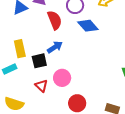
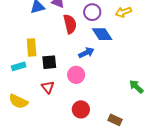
blue arrow: (55, 47) -> (86, 53), moved
pink circle: (62, 78) -> (76, 75), moved

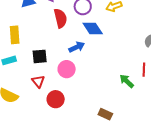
yellow rectangle: (32, 47) -> (15, 35), moved
red circle: (81, 109) -> (56, 99), moved

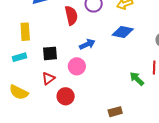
blue diamond: (93, 28) -> (123, 32), moved, turned -45
red triangle: (38, 81) -> (48, 78), turned 32
brown rectangle: (105, 114) -> (115, 112), turned -40

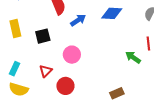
blue arrow: (87, 44) -> (78, 20), moved
black square: (50, 53) -> (43, 36), moved
cyan rectangle: (19, 57) -> (15, 69), moved, turned -40

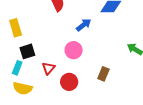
blue arrow: (78, 20) -> (84, 25), moved
black square: (43, 36) -> (27, 51), moved
brown rectangle: (117, 93) -> (103, 74), moved, turned -40

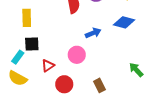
brown rectangle: (103, 74) -> (99, 85), turned -64

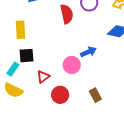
blue arrow: (93, 33) -> (88, 52), moved

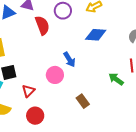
blue arrow: (88, 52) -> (69, 60), turned 91
red circle: (60, 95) -> (35, 116), moved

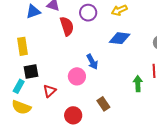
green arrow: (116, 79) -> (138, 84), turned 49
red circle: (35, 116) -> (73, 115), moved

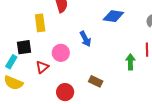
yellow rectangle: (22, 46) -> (40, 23), moved
pink circle: (77, 76) -> (61, 53), moved
brown rectangle: (103, 104) -> (96, 81), turned -32

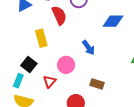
black square: (24, 47) -> (29, 64), turned -35
brown rectangle: (96, 81) -> (97, 84), moved

